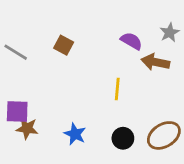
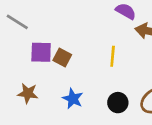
brown square: (64, 45) -> (62, 58), moved
purple square: (17, 111) -> (41, 52), moved

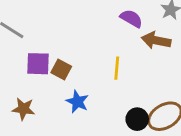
blue star: (73, 99) -> (77, 102), moved
black circle: (118, 103) -> (137, 119), moved

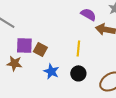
brown star: (23, 109) -> (14, 63), moved
black circle: (137, 119) -> (78, 73), moved

